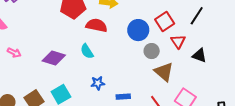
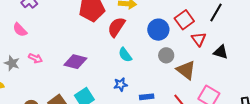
red semicircle: (96, 25) -> (116, 27), turned -65
cyan semicircle: (87, 51) -> (125, 55), moved
gray circle: (152, 51) -> (166, 55), moved

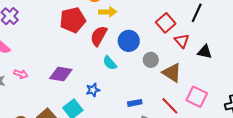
blue circle: (158, 30) -> (129, 41), moved
blue star: (121, 85) -> (93, 90), moved

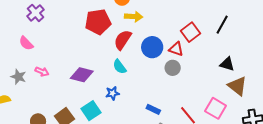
red triangle: (182, 41) -> (176, 49), moved, turned -35
cyan semicircle: (110, 63) -> (120, 67), moved
brown triangle: (172, 73) -> (237, 86), moved
blue rectangle: (135, 103) -> (153, 109), turned 32

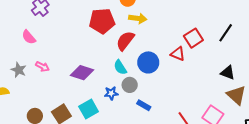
blue circle: (152, 47) -> (148, 62), moved
gray circle: (173, 68) -> (130, 85), moved
blue rectangle: (153, 109) -> (144, 105), moved

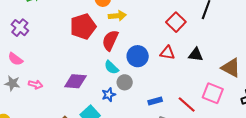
red triangle: (178, 54) -> (167, 53), moved
gray star: (19, 70) -> (12, 83), moved
black triangle: (228, 73) -> (196, 55), moved
blue rectangle: (144, 105) -> (155, 101), moved, turned -32

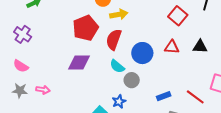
purple diamond: (75, 81) -> (79, 62), moved
blue star: (109, 95) -> (119, 101), moved

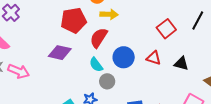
pink arrow: (43, 90) -> (19, 71), size x1.5

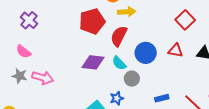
purple diamond: (60, 53) -> (93, 62), moved

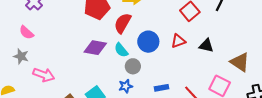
red triangle: (176, 50) -> (178, 41), turned -35
pink arrow: (43, 78) -> (44, 75), moved
blue star: (117, 98) -> (126, 86), moved

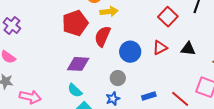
cyan semicircle: (121, 50) -> (75, 90), moved

